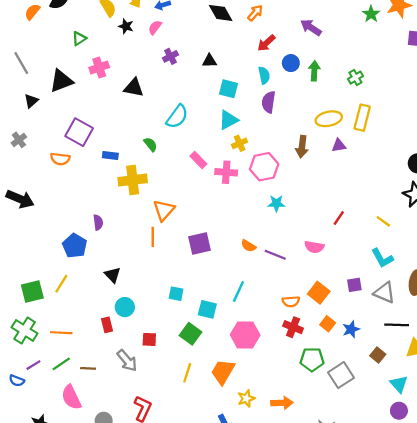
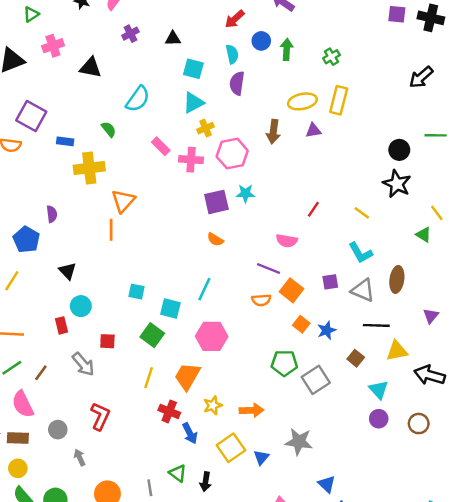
purple square: (199, 244) -> (216, 202), moved
purple line: (275, 255) -> (269, 269), moved
red cross: (293, 327) -> (169, 411), moved
brown line: (88, 368) -> (41, 373), turned -56

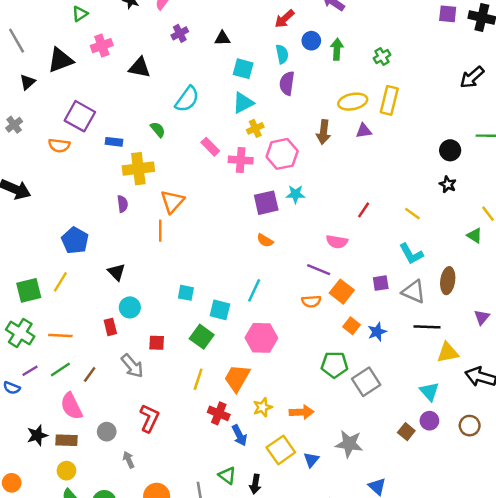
black star: (397, 184) -> (448, 184), size x0.6
purple semicircle: (52, 214) -> (123, 204), moved
brown square: (356, 358) -> (406, 432), moved

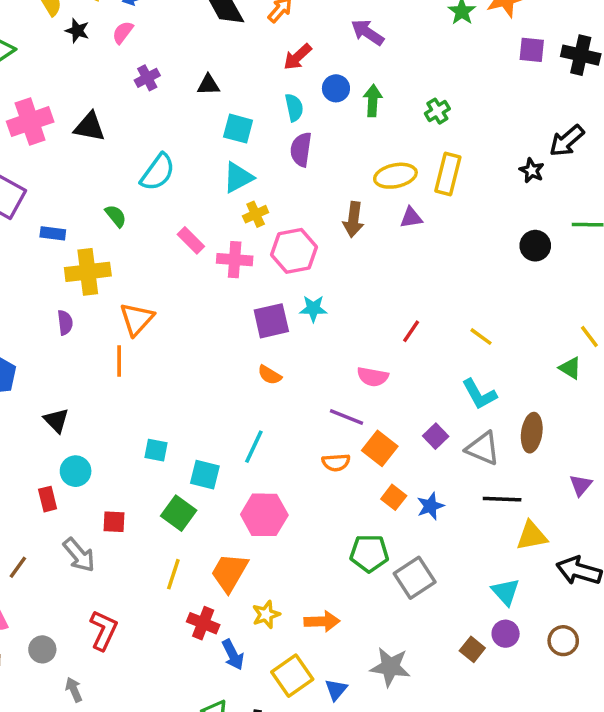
pink cross: (102, 46) -> (30, 122), moved, size x1.4
black star: (448, 184) -> (532, 170), moved
purple square: (381, 283) -> (436, 436), turned -35

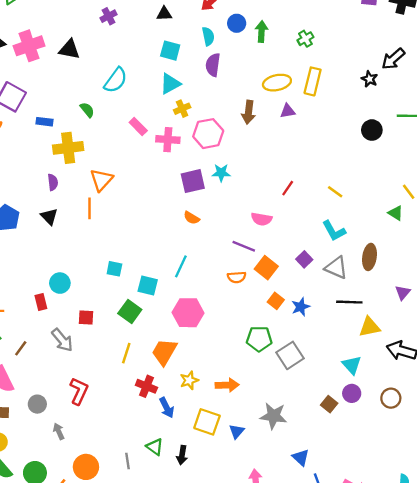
black triangle: (208, 85) -> (164, 14), moved
black triangle: (56, 420) -> (49, 217), moved
yellow square: (292, 676) -> (207, 422), turned -36

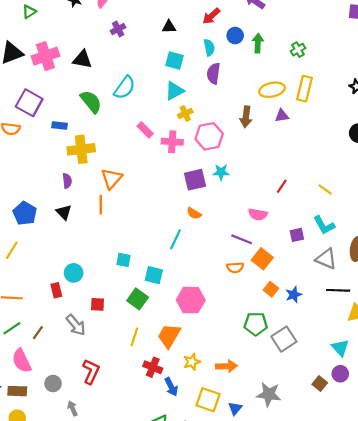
green semicircle: (87, 110) -> (91, 102), moved, size x1.6
purple square: (304, 259) -> (297, 235), moved, turned 32
cyan line: (181, 266) -> (176, 239), moved

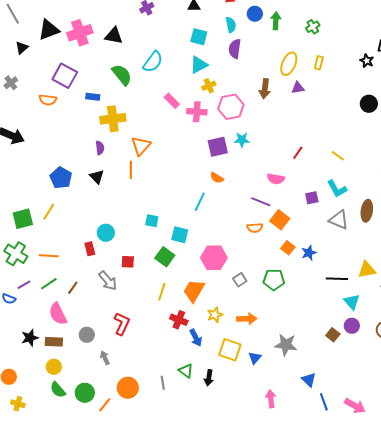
yellow rectangle: (305, 89) -> (319, 63), size x0.6
yellow ellipse: (272, 90) -> (289, 64), turned -55
black line: (338, 290) -> (337, 279), moved
gray square: (284, 339) -> (240, 280), moved, size x0.6

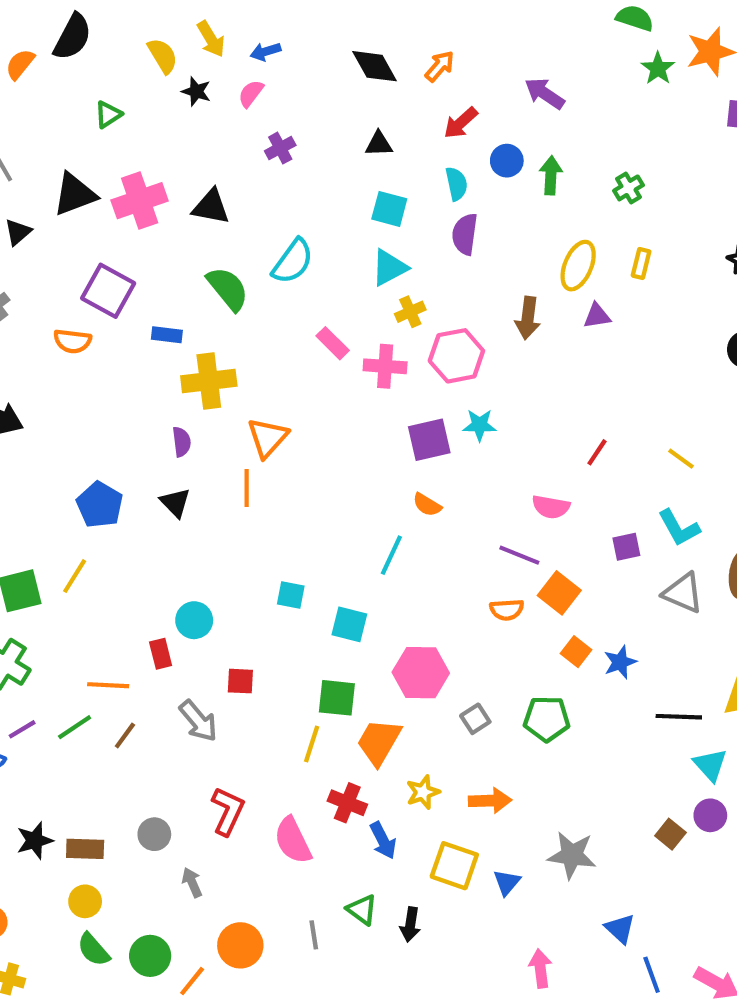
orange line: (49, 256) -> (108, 685), moved
green square: (165, 257) -> (337, 698), moved, turned -30
pink semicircle: (58, 314) -> (293, 840), moved

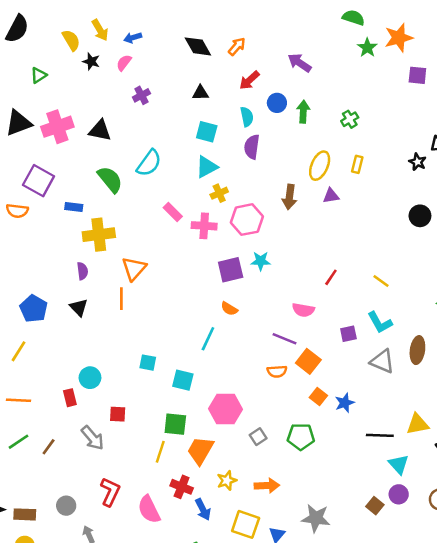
orange line: (108, 685) -> (18, 400), moved

